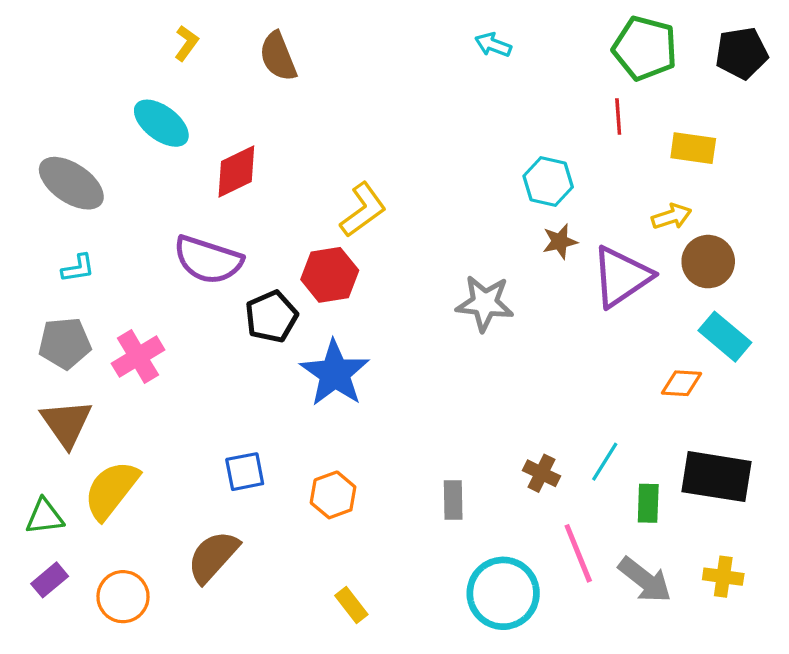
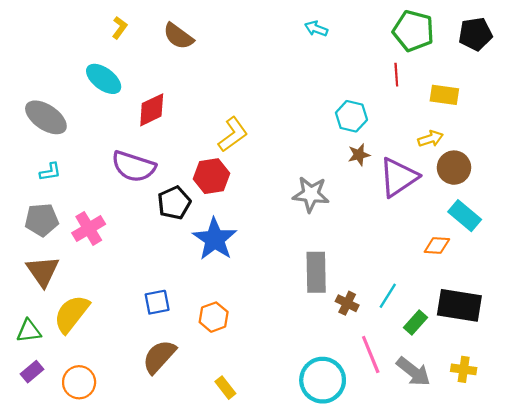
brown semicircle: (278, 56) -> (178, 36), turned -32
gray rectangle: (453, 500) -> (316, 272), moved, size x1.6
green rectangle: (648, 503) -> (416, 322), turned 40
brown semicircle: (213, 557) -> (159, 357), moved

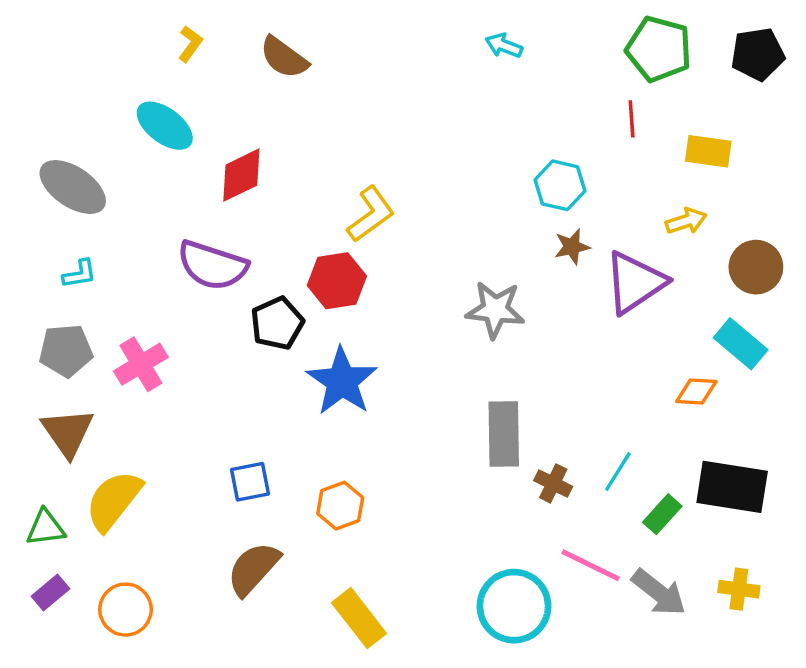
brown circle: (454, 168) -> (756, 267), moved
pink line: (371, 354) -> (591, 565), turned -42
yellow rectangle: (225, 388) -> (359, 618), size x1.6

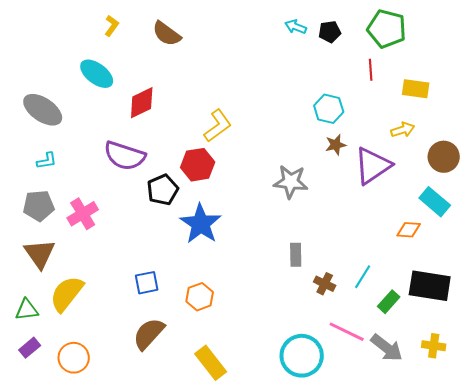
black pentagon: (758, 54) -> (330, 32), moved, size x0.7
gray rectangle: (504, 434) -> (296, 255), size x0.6

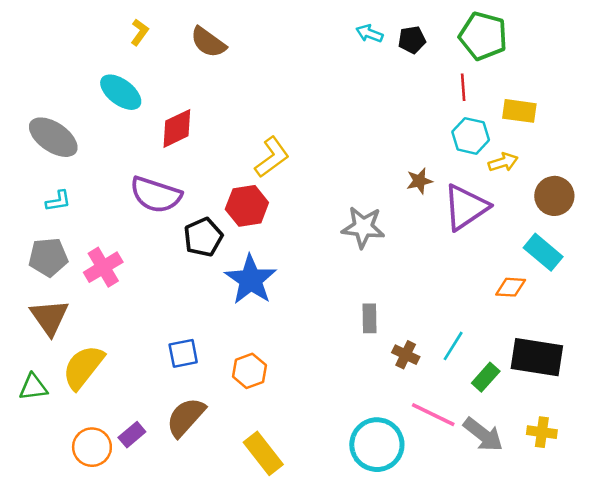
cyan hexagon: (329, 109) -> (471, 136), moved
purple rectangle: (30, 348) -> (132, 435), moved

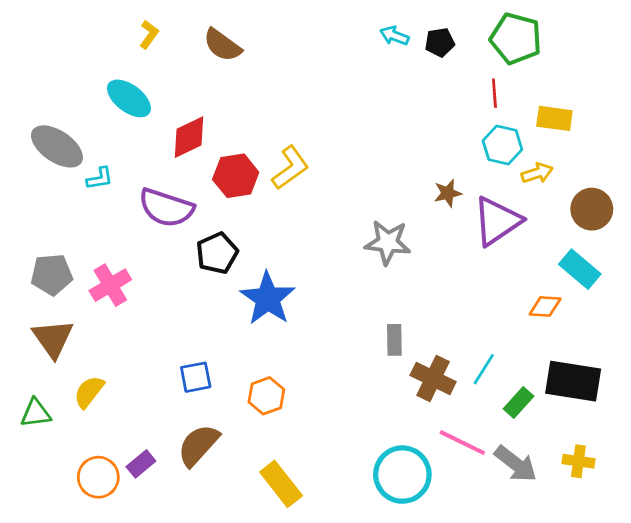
cyan L-shape: (58, 201) -> (100, 178), moved
red hexagon: (247, 206) -> (236, 176), moved
brown cross: (406, 355) -> (433, 379), size x1.5
yellow semicircle: (83, 367) -> (89, 392), size x0.7

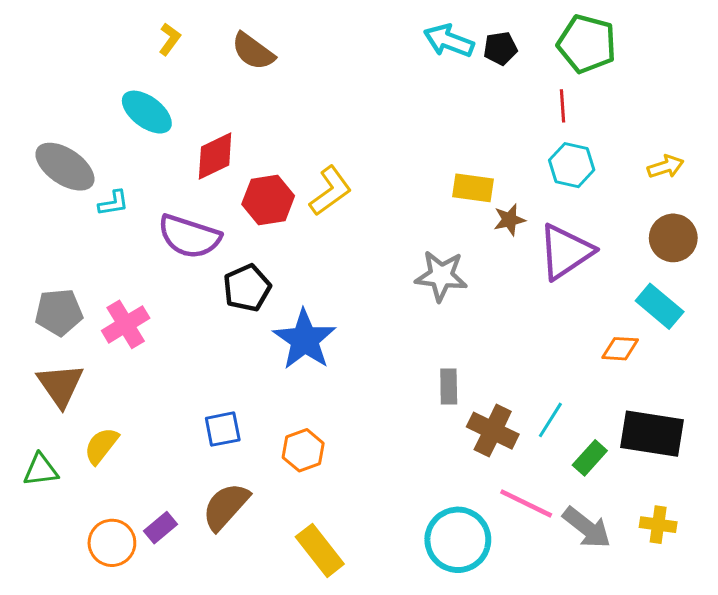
cyan arrow: (394, 36) -> (449, 41), size x1.5
yellow rectangle: (554, 118) -> (473, 188), moved
yellow arrow: (537, 173) -> (666, 167), moved

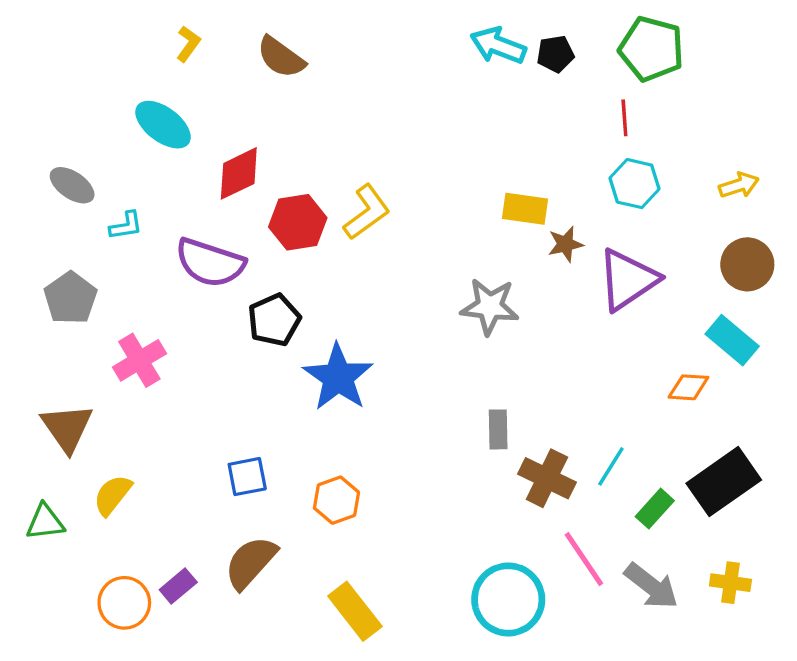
gray ellipse: (65, 167) -> (72, 185), size x0.7
gray pentagon: (59, 312) -> (70, 298), moved, turned -30
black rectangle: (652, 434) -> (724, 482), turned -44
pink line: (526, 503) -> (584, 559), turned 30

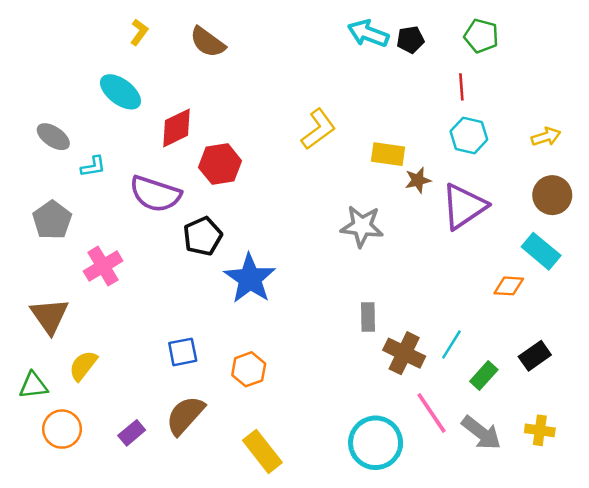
green pentagon: (651, 49) -> (481, 36), size x0.7
yellow L-shape: (367, 212) -> (318, 129), moved
black rectangle: (724, 482) -> (535, 356), size x0.6
orange circle: (124, 603) -> (62, 429), moved

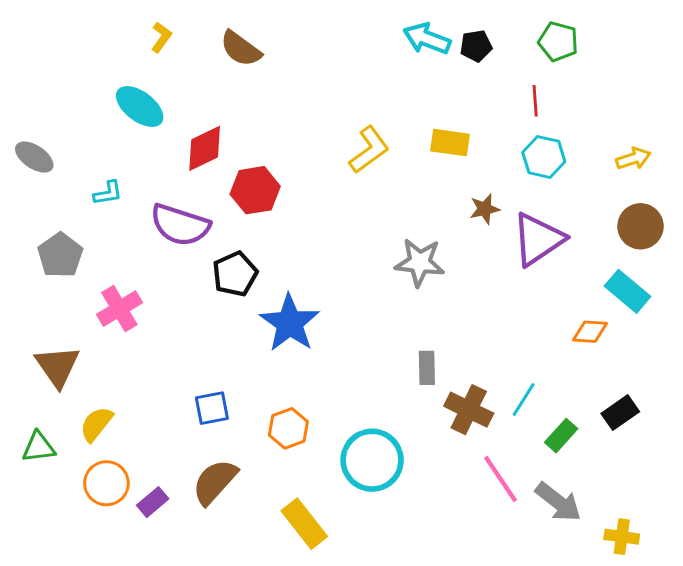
gray ellipse: (53, 137) -> (34, 157), moved
yellow rectangle: (388, 154) -> (450, 143), moved
orange circle: (62, 429) -> (106, 483), moved
yellow cross: (540, 430) -> (622, 537), moved
cyan circle: (376, 443) -> (372, 460), moved

